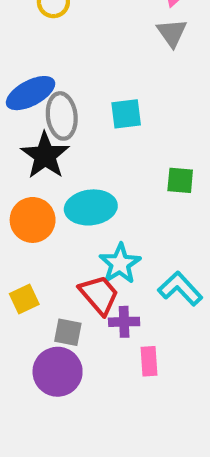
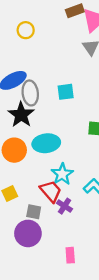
purple cross: (124, 322) -> (64, 206), turned 35
pink rectangle: (149, 361) -> (70, 255), moved

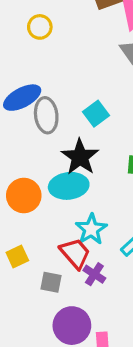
cyan square: (66, 92) -> (96, 114), turned -30
black star: (21, 115) -> (80, 157), moved
purple circle: (28, 233) -> (72, 326), moved

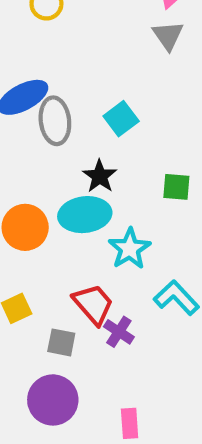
black star: (80, 157) -> (100, 176), size x0.7
cyan star: (91, 229) -> (130, 249), moved
purple circle: (72, 326) -> (53, 400), moved

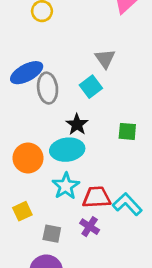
gray triangle: (168, 36) -> (105, 59), moved
cyan star: (130, 249) -> (66, 186), moved
red trapezoid: (93, 304) -> (97, 197), moved, turned -52

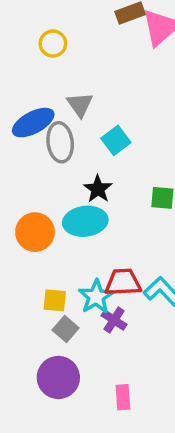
gray triangle: (105, 59) -> (80, 105), moved
cyan star: (66, 186) -> (96, 297), moved
yellow square: (22, 211) -> (55, 300), moved, turned 30
gray square: (52, 234) -> (66, 329), turned 30

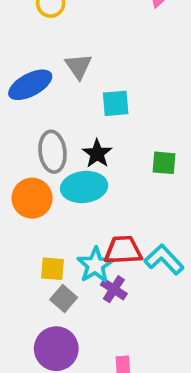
cyan square: (116, 140) -> (116, 103), turned 32
gray ellipse: (60, 142) -> (52, 152), moved

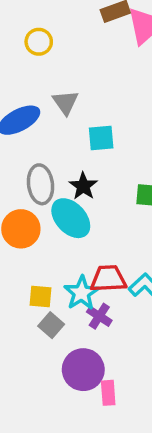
cyan ellipse: (84, 187) -> (71, 218), turned 54
purple circle: (56, 349) -> (83, 370), moved

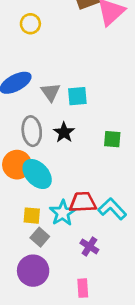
gray triangle: (65, 102) -> (51, 92), moved
cyan ellipse: (71, 218) -> (37, 174), moved
purple cross: (99, 316) -> (89, 246), moved
purple circle: (83, 370) -> (33, 271), moved

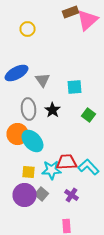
cyan square: (77, 96) -> (74, 87), moved
green square: (112, 139) -> (88, 115), turned 32
cyan star: (63, 213) -> (52, 170), turned 30
gray square: (40, 237) -> (42, 194), moved
purple circle: (33, 271) -> (24, 195), moved

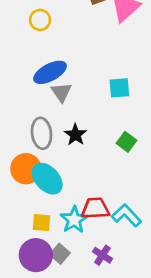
blue ellipse: (16, 73) -> (50, 72), moved
cyan square: (74, 87) -> (119, 88), moved
cyan star: (52, 170) -> (74, 220), turned -30

